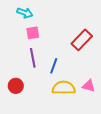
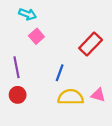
pink square: (33, 33) -> (36, 36), turned -32
purple line: (33, 58) -> (16, 67), moved

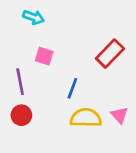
pink square: (36, 36) -> (44, 56), moved, turned -32
pink triangle: (98, 95) -> (119, 115), turned 32

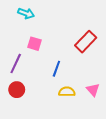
purple line: (20, 82) -> (16, 64), turned 36
yellow semicircle: (86, 118) -> (67, 92), size x0.7

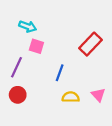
cyan arrow: (26, 13) -> (28, 26), moved

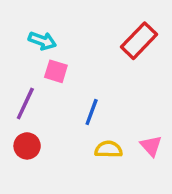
red rectangle: (91, 44) -> (139, 41), moved

